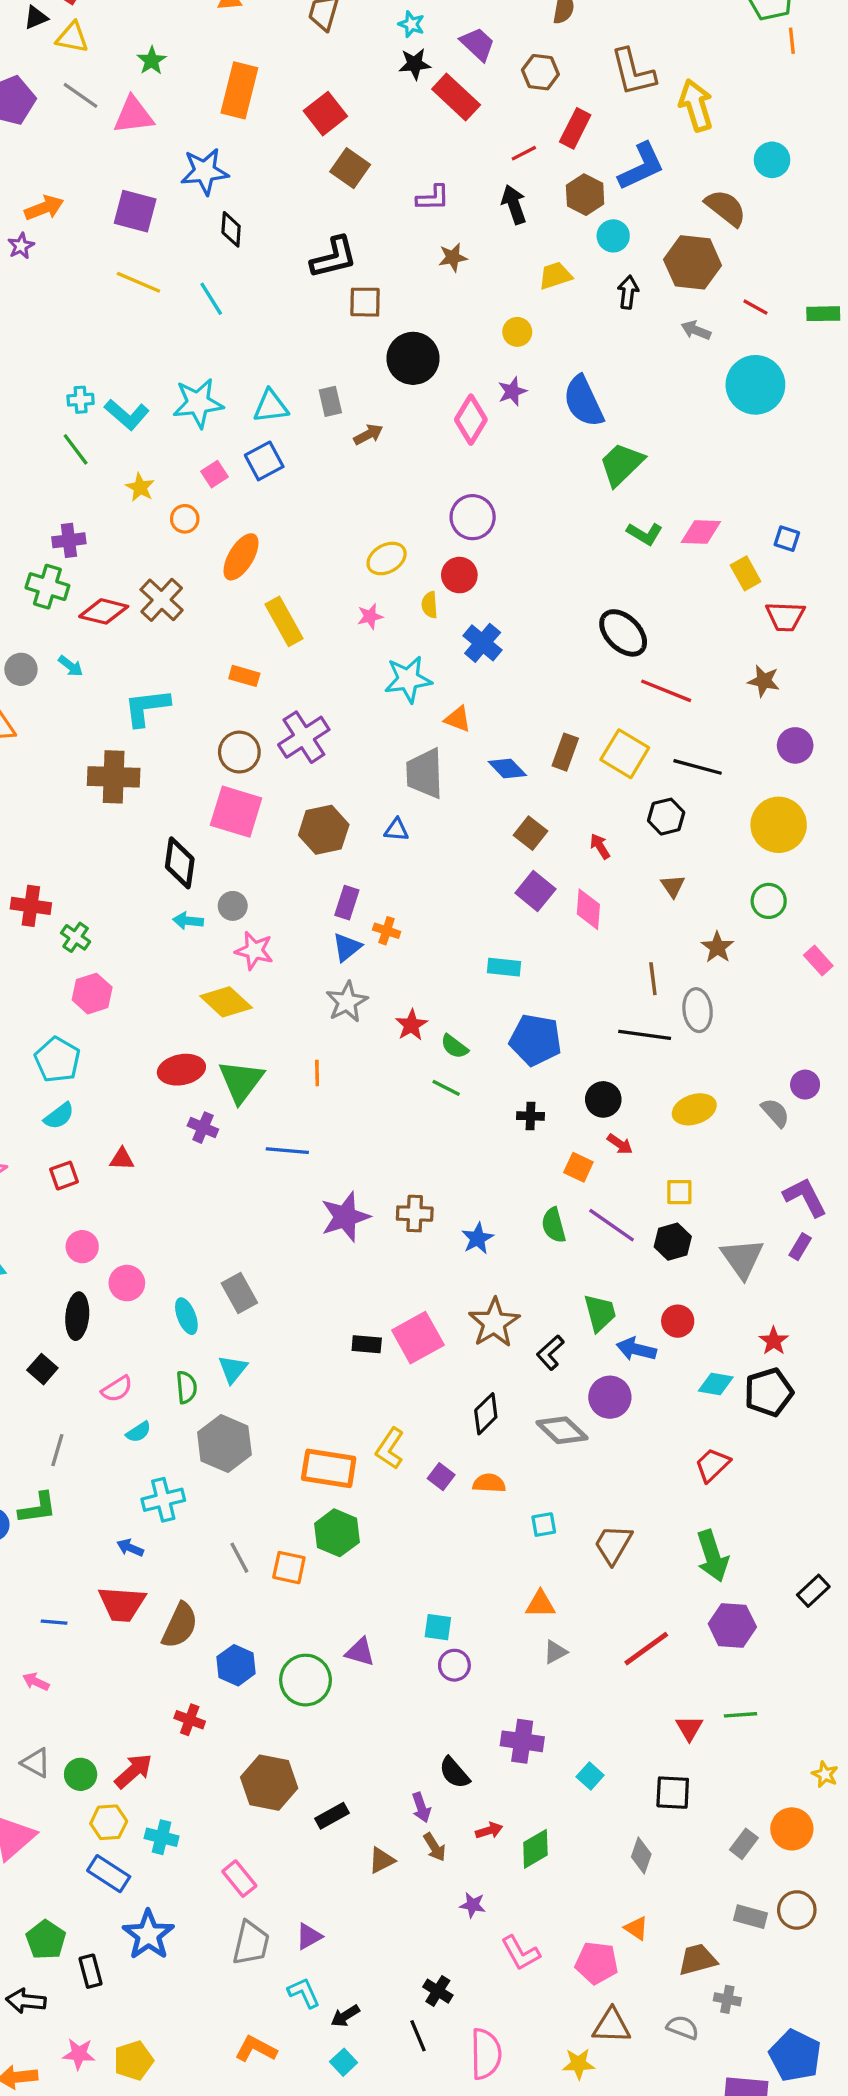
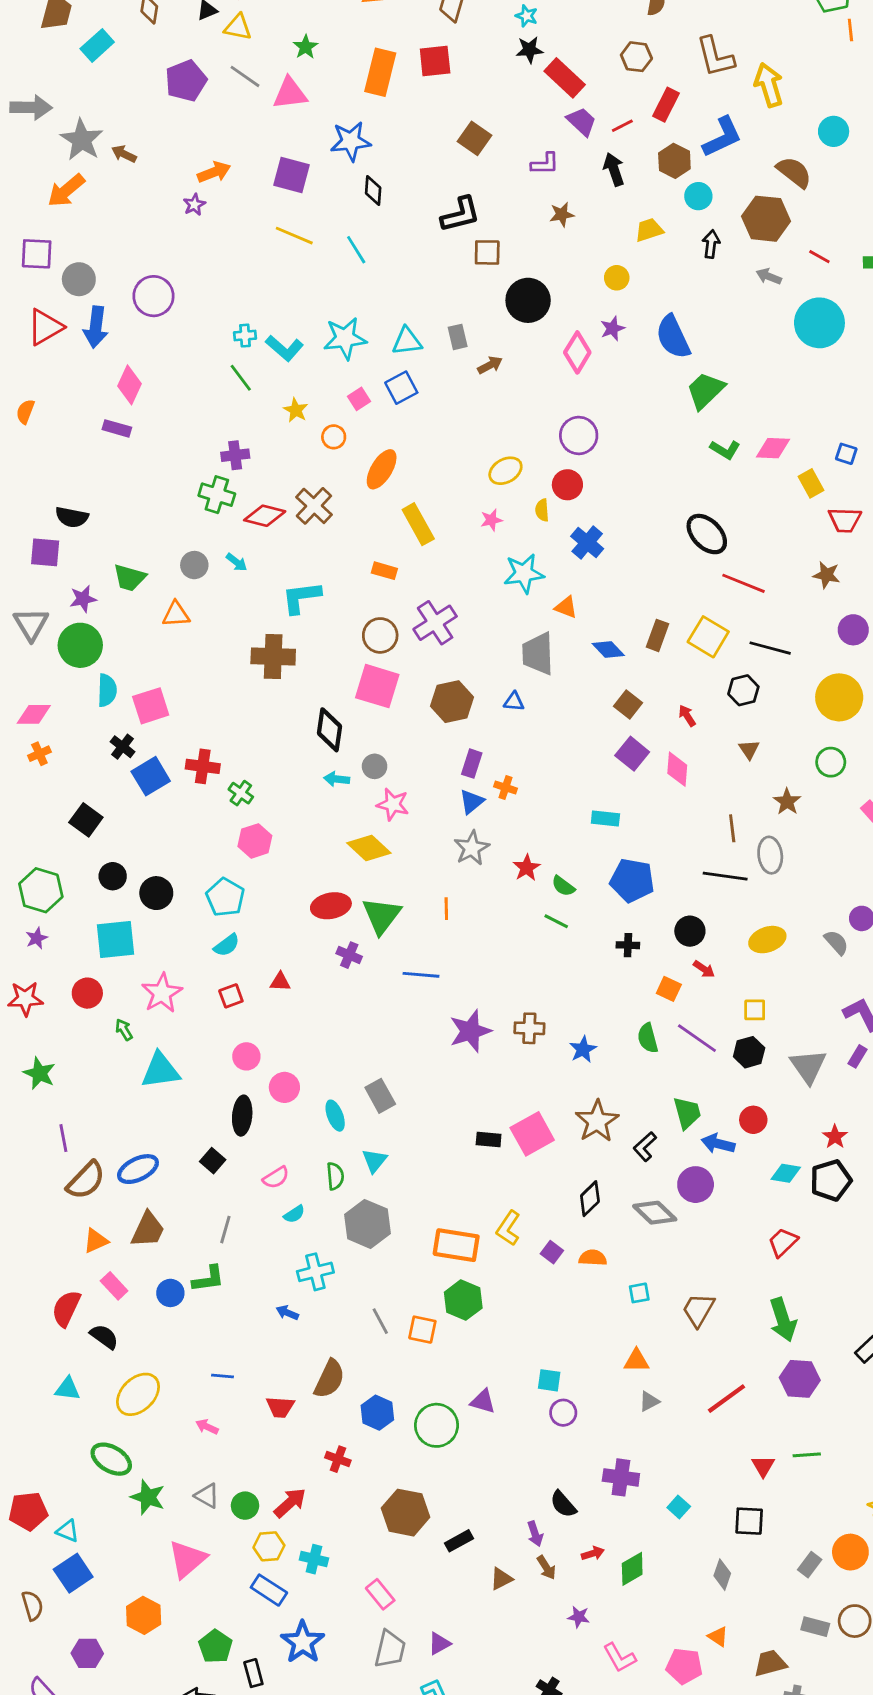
purple trapezoid: (478, 44) -> (582, 122), moved
red square: (325, 114) -> (435, 61), moved, turned 32
red trapezoid: (122, 1604) -> (280, 1407), moved, size x0.7

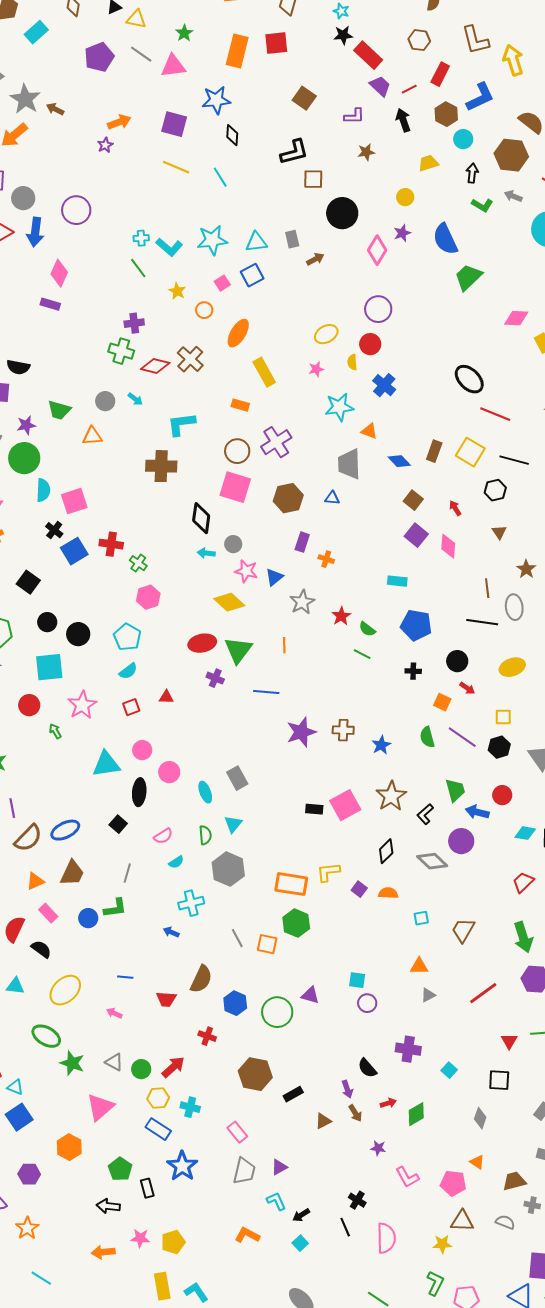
green L-shape: (725, 450) -> (482, 205), moved
blue triangle: (472, 802) -> (274, 577), moved
cyan triangle: (161, 1070) -> (106, 764), moved
yellow L-shape: (508, 1228) -> (328, 872), turned 50

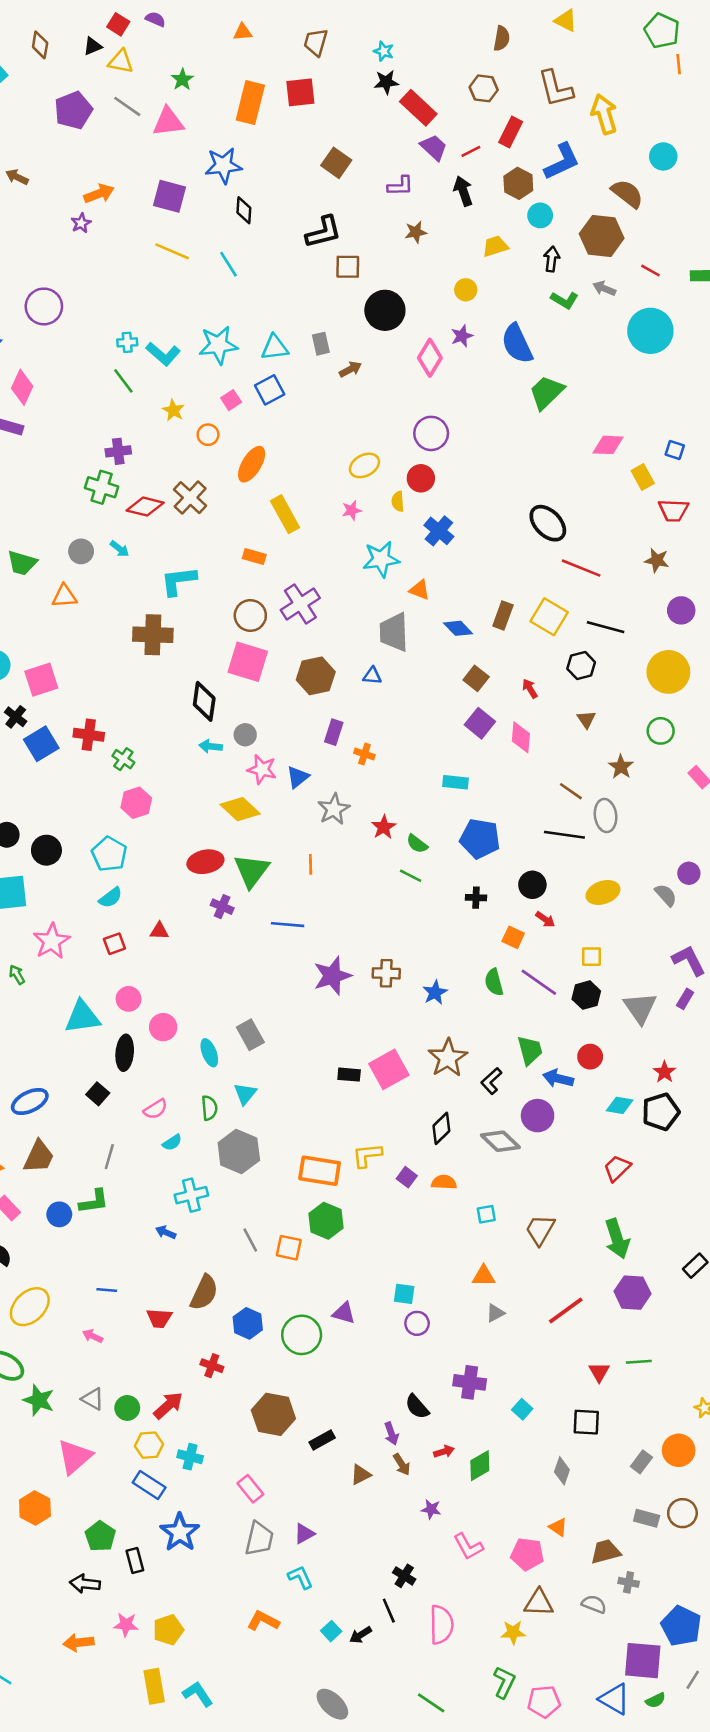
brown line: (487, 588) -> (571, 791), turned -48
black arrow: (301, 1215) -> (361, 1635), moved

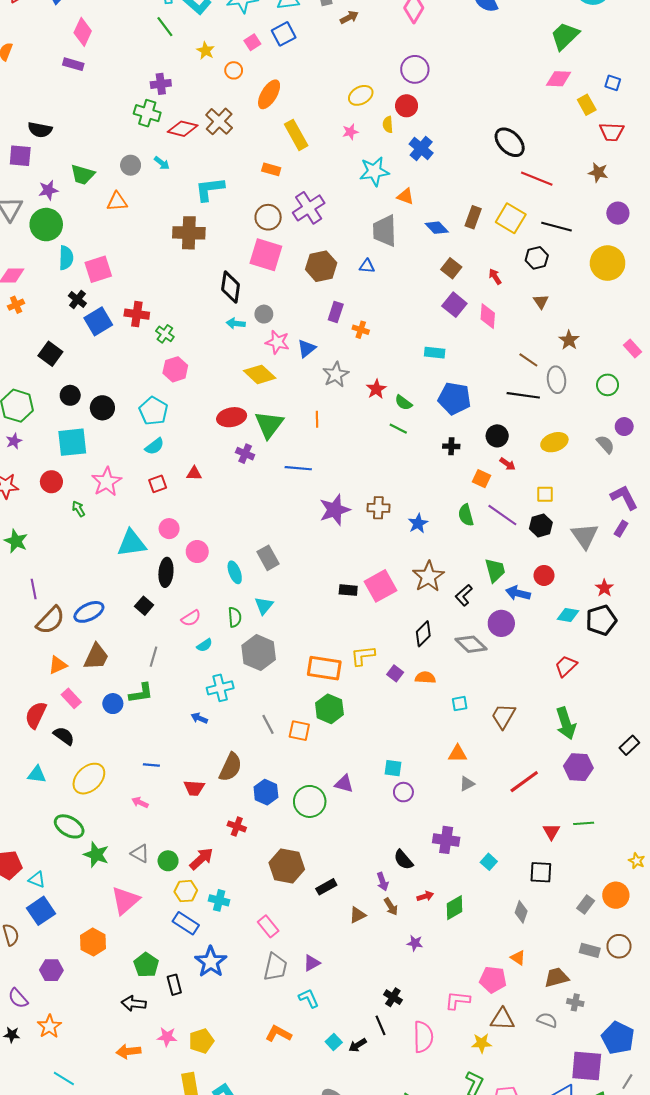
green trapezoid: (547, 392) -> (565, 36), moved
green circle: (661, 731) -> (608, 385), moved
pink L-shape: (468, 1546) -> (458, 1000), moved, turned 125

